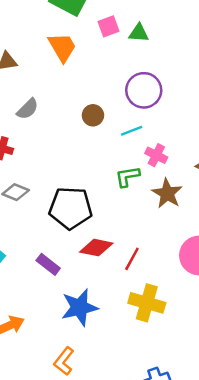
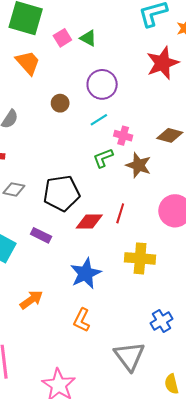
green triangle: (139, 33) -> (88, 38), turned 36
brown circle: (93, 115) -> (60, 103), moved
red line: (132, 259) -> (120, 213), moved
purple rectangle: (48, 264) -> (41, 235), moved

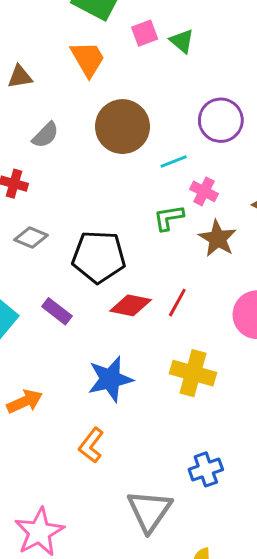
purple circle: (102, 84) -> (221, 120), moved
brown circle: (60, 103) -> (123, 127), size x2.0

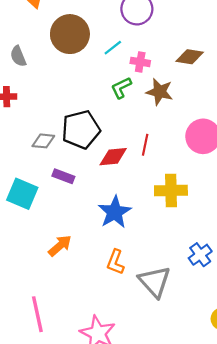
gray semicircle: (45, 135) -> (18, 56), turned 130
gray diamond: (31, 237) -> (43, 141), moved
gray triangle: (149, 511) -> (155, 282), moved

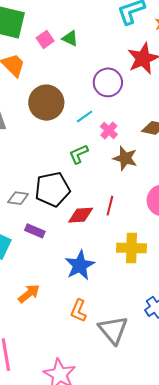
pink cross: (140, 62) -> (109, 131), turned 30
green L-shape: (121, 88) -> (79, 154), moved

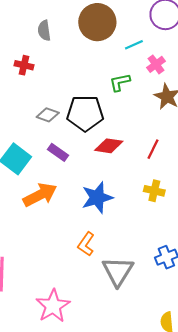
red line: (110, 206) -> (153, 149), moved
yellow cross: (132, 248) -> (154, 191), size x0.7
orange arrow: (29, 294) -> (40, 195), moved, size x1.4

